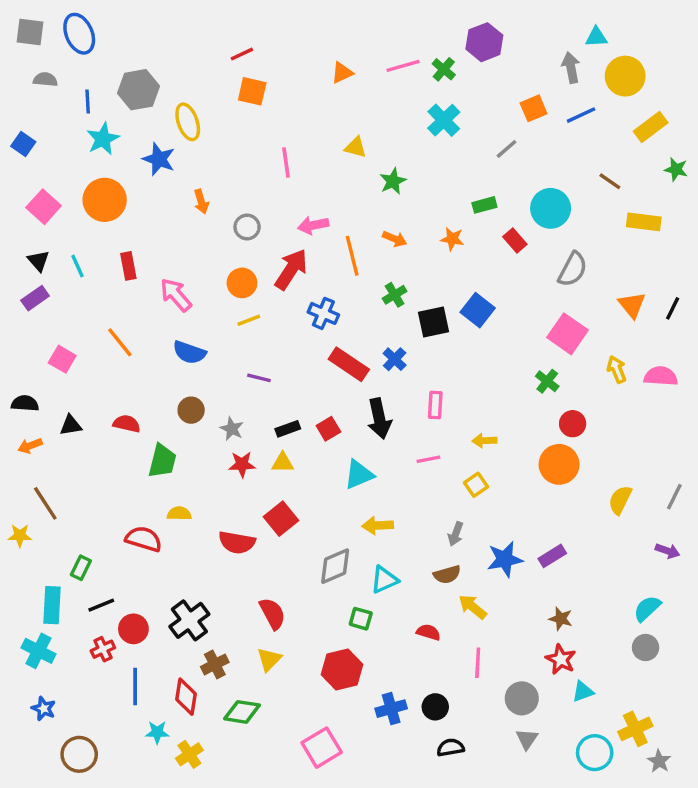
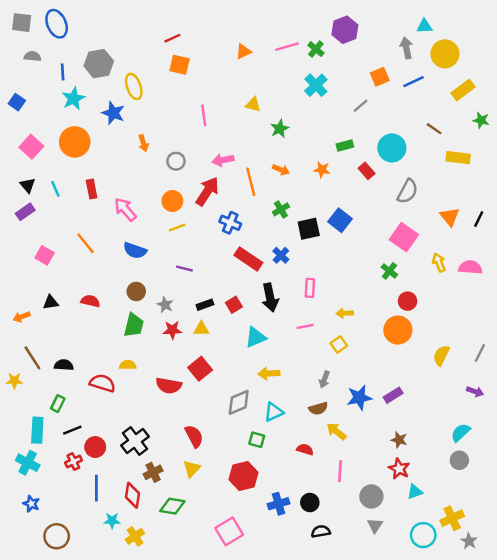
black semicircle: (25, 403) -> (64, 365), moved
green trapezoid: (162, 461) -> (134, 325), moved

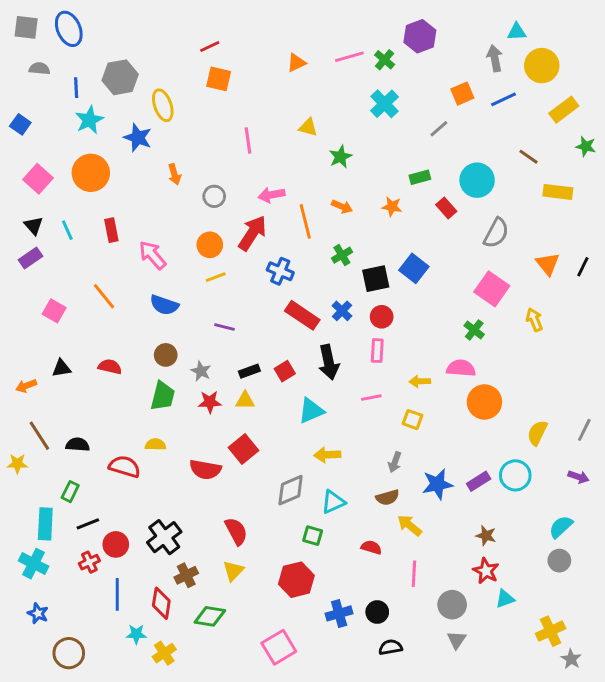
pink semicircle: (470, 267) -> (461, 368), moved
red circle: (408, 301) -> (382, 317), moved
yellow square: (339, 345) -> (412, 420), turned -35
cyan circle: (423, 535) -> (515, 475), moved

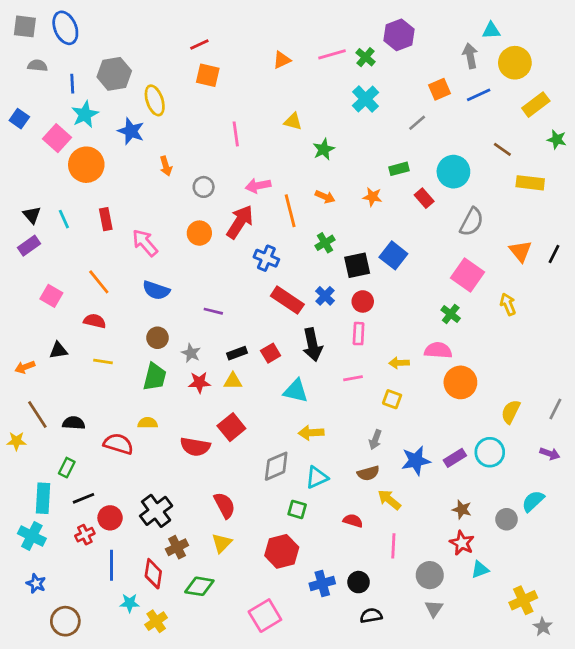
pink square: (38, 179) -> (57, 138), moved
yellow line: (216, 277) -> (103, 361), moved, turned 30
red semicircle: (110, 367) -> (95, 321), moved
cyan triangle: (311, 411) -> (296, 391), turned 36
gray circle: (559, 561) -> (507, 519), moved

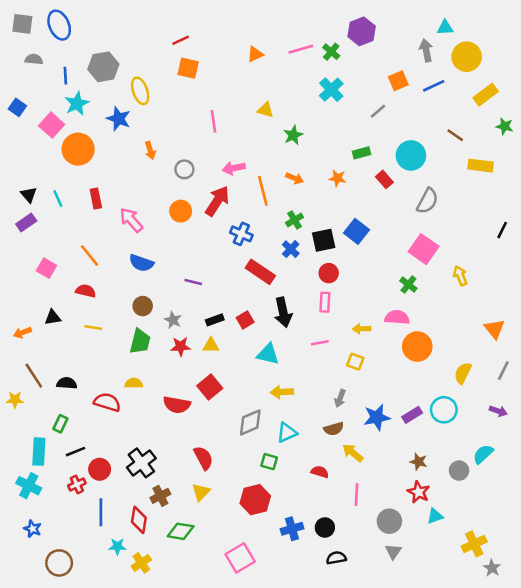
orange triangle: (520, 251) -> (494, 329), moved
blue cross: (325, 296) -> (291, 249), moved

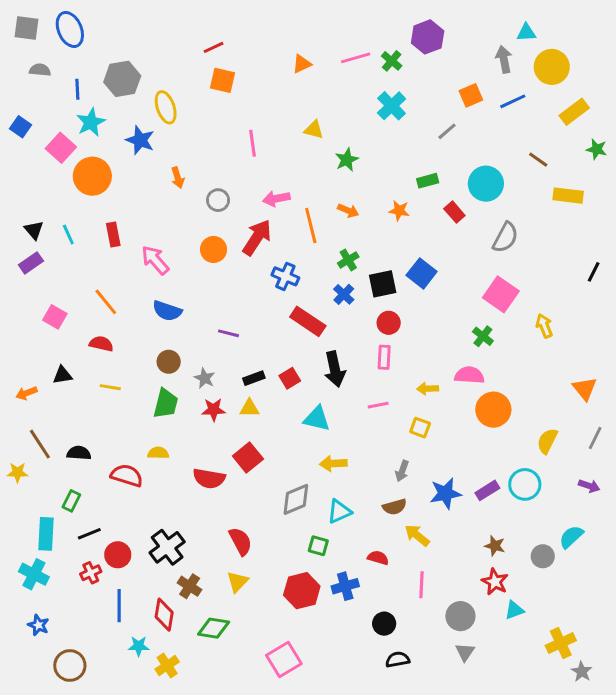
brown cross: (160, 496) -> (190, 586), turned -30
blue cross: (292, 529) -> (345, 586), moved

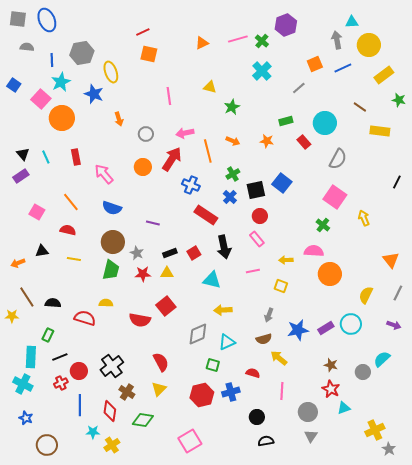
pink rectangle: (384, 357) -> (257, 239), turned -42
brown circle: (169, 362) -> (113, 242), size x1.5

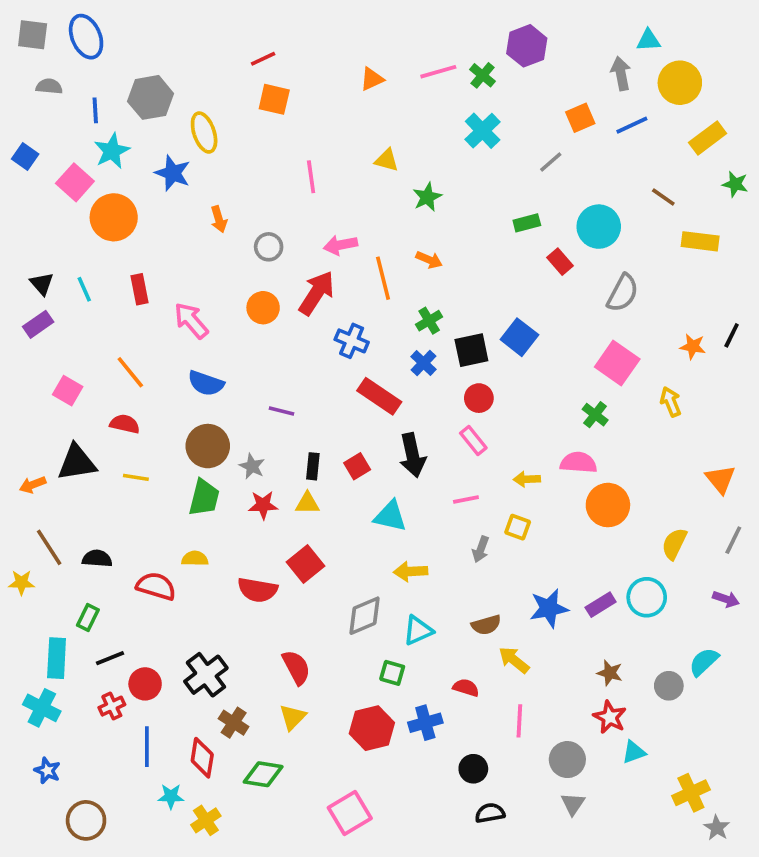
orange star: (267, 141) -> (693, 346), moved
black triangle: (42, 251) -> (77, 463), size x1.6
black rectangle: (170, 253) -> (313, 466), turned -64
gray arrow: (269, 315) -> (481, 549), moved

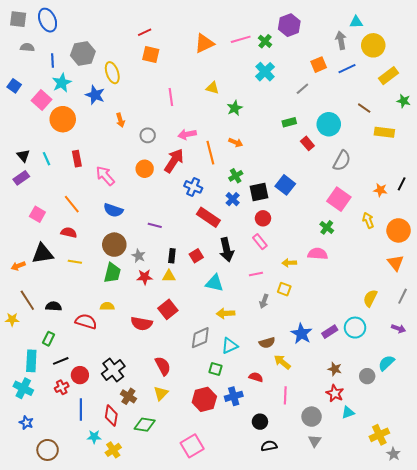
orange triangle: (372, 79) -> (204, 43), size x1.5
orange circle: (608, 505) -> (399, 230), moved
blue star: (549, 608) -> (301, 334), turned -30

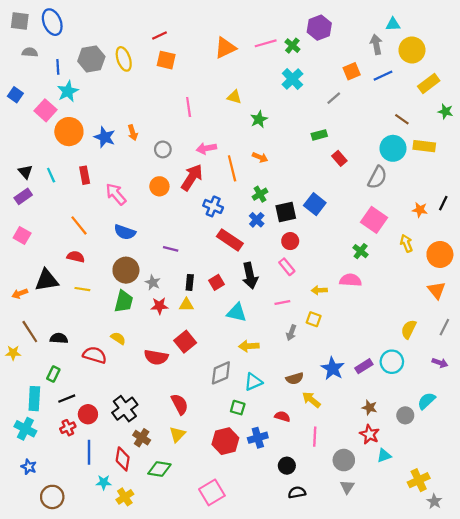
yellow ellipse: (112, 73) -> (124, 59), moved
blue star: (95, 95) -> (105, 137), moved
cyan circle: (329, 124) -> (393, 148), moved
pink square: (37, 214) -> (22, 235), moved
yellow semicircle: (107, 306) -> (118, 338), turned 32

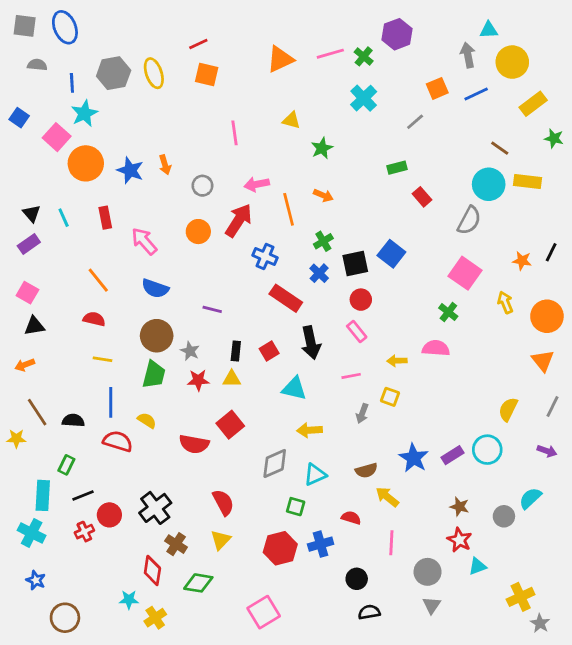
black triangle: (47, 280) -> (34, 326), moved, size x0.7
blue line: (89, 452) -> (111, 402), moved

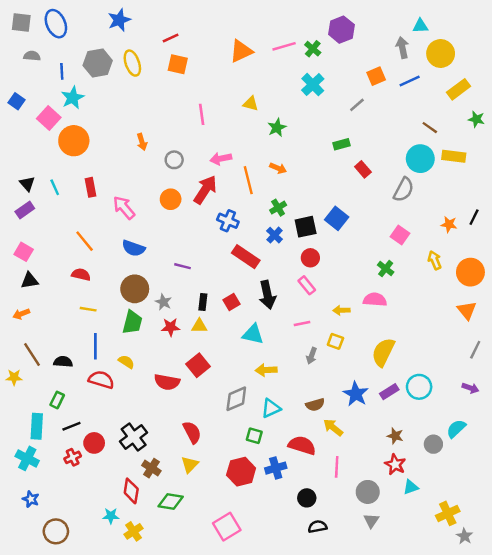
blue star: (130, 170) -> (119, 20), moved, turned 30
pink square: (465, 273) -> (400, 235), size x0.7
yellow semicircle: (508, 409) -> (383, 352), moved, size x1.4
red semicircle: (351, 518) -> (302, 445), size x1.6

